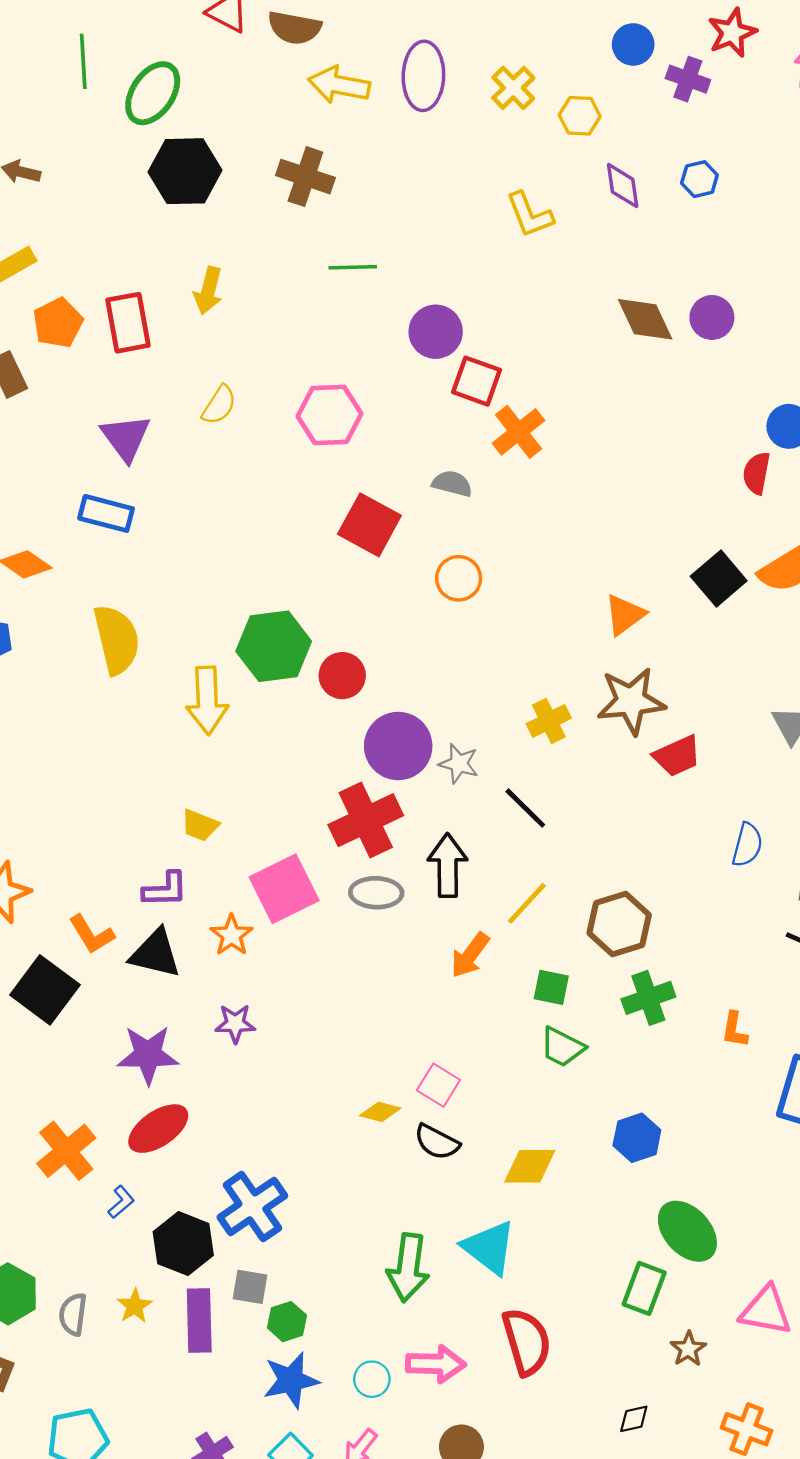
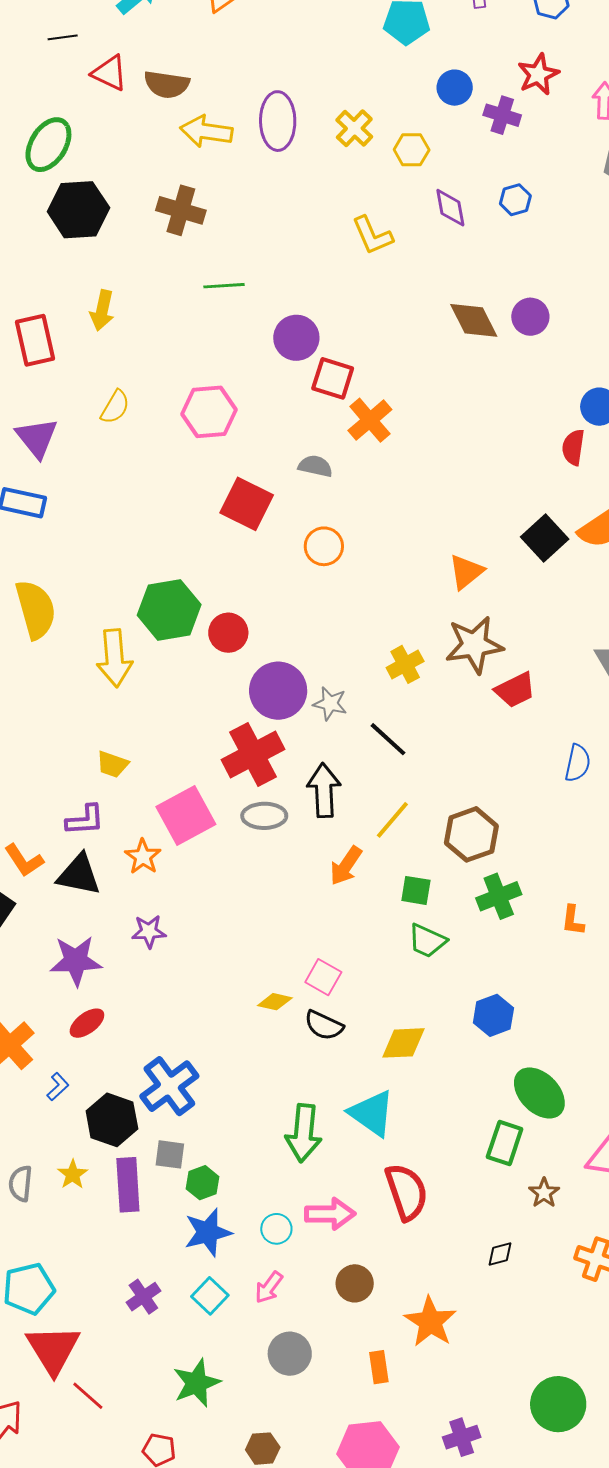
red ellipse: (158, 1129) -> (87, 1023), size x0.7

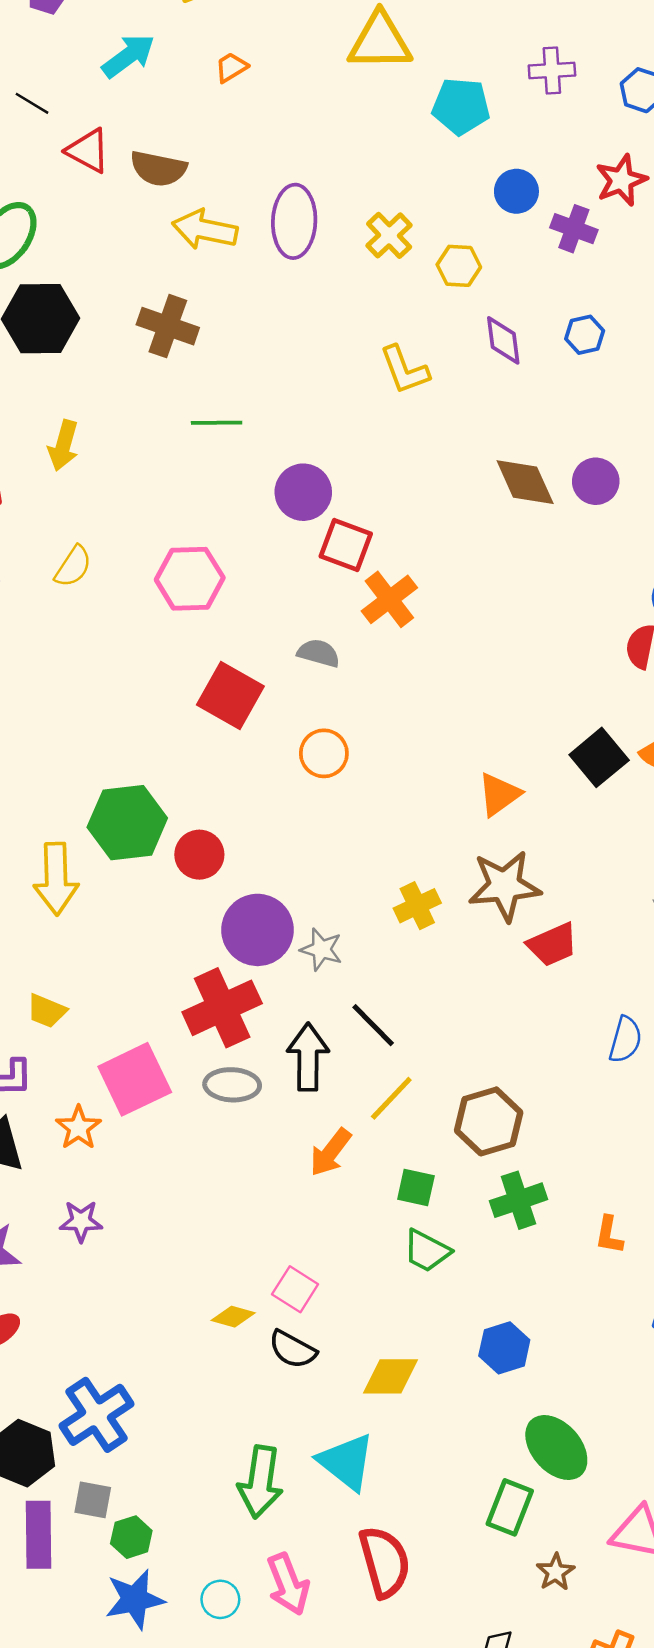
black line: (63, 37) -> (32, 103), turned 36
black line: (388, 739) -> (373, 1025), moved
pink arrow: (330, 1214) -> (288, 1584), turned 66

